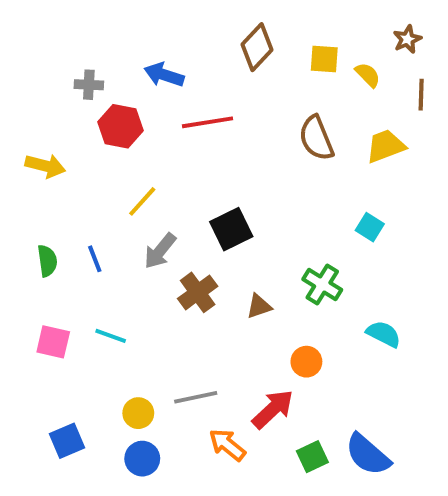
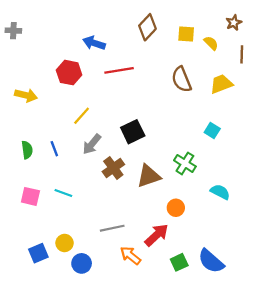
gray cross: (89, 85) -> (13, 31), moved
brown triangle: (259, 306) -> (149, 176), size x1.6
yellow circle: (138, 413) -> (65, 243), moved

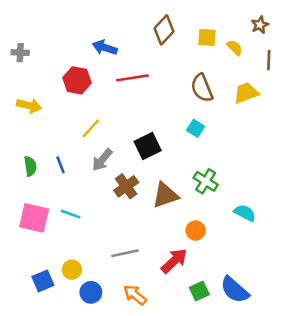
gray cross: (13, 31) -> (20, 53), moved
cyan square: (212, 131) -> (196, 128), moved
pink square: (30, 196) -> (34, 218), size x1.4
orange arrow: (130, 255) -> (135, 295), moved

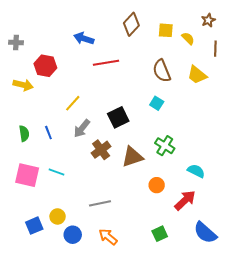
red hexagon: (77, 80) -> (45, 66), moved
yellow trapezoid: (246, 93) -> (197, 75), turned -120
red arrow: (174, 261) -> (185, 200), moved
blue semicircle: (235, 290) -> (205, 233), moved

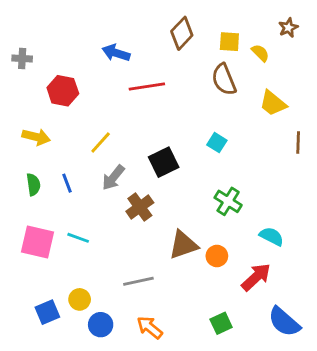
brown line: (215, 49) -> (298, 143), moved
brown semicircle: (162, 71) -> (224, 79), moved
yellow arrow: (23, 85) -> (36, 137), moved
brown triangle: (132, 157) -> (183, 245), moved

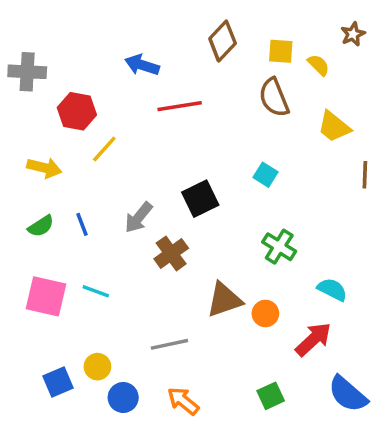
gray cross: (22, 58) -> (27, 72), size x1.5
yellow line: (101, 143) -> (104, 149), moved
green semicircle: (33, 185) -> (41, 226), turned 65

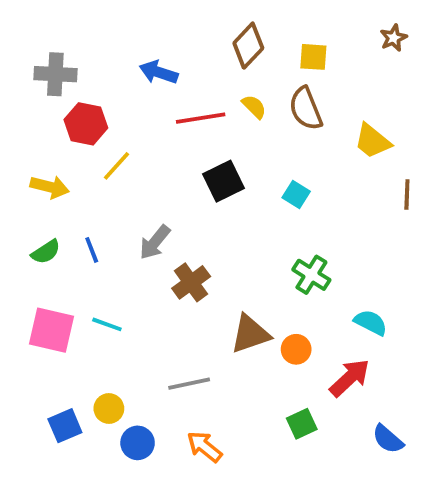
yellow semicircle: (319, 65) -> (254, 107), moved
gray cross: (27, 72) -> (55, 74), moved
black square: (200, 199) -> (224, 181), moved
blue semicircle: (348, 394) -> (388, 439), size x0.7
green square: (271, 396) -> (302, 424), moved

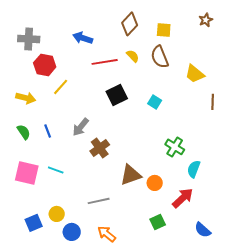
green semicircle: (46, 252) -> (24, 132), turned -91
green cross: (311, 275) -> (175, 147), moved
cyan semicircle: (371, 323) -> (194, 169), turned -96

